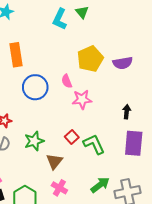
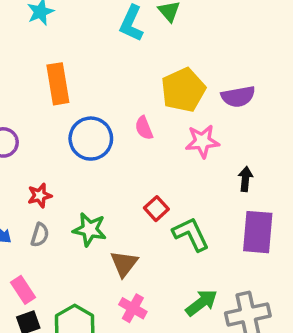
pink star: (82, 99) -> (202, 141), moved
red square: (72, 137) -> (156, 209), moved
green star: (34, 141) -> (90, 229), turned 30

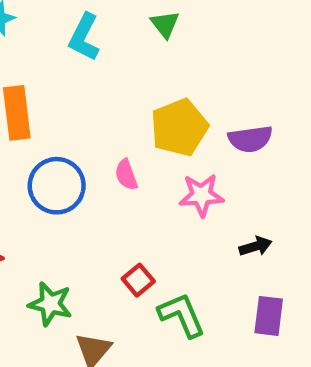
cyan L-shape: (131, 23) -> (84, 37), moved
black arrow: (245, 179) -> (255, 246), turned 65
purple rectangle: (258, 232) -> (269, 316), size x0.7

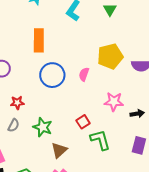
pink semicircle: (126, 175) -> (84, 74), turned 32
pink star: (201, 195) -> (114, 102), moved

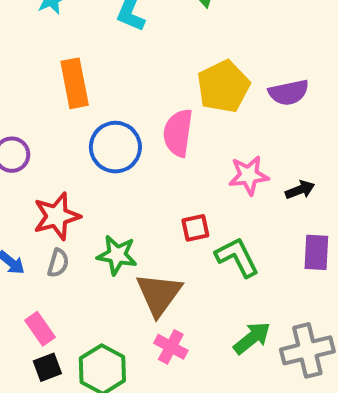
pink semicircle: (84, 74) -> (178, 133), size x1.6
red star: (17, 103) -> (57, 216), size x1.6
red square: (83, 122) -> (195, 228), turned 32
brown triangle: (59, 150) -> (159, 294), size x1.4

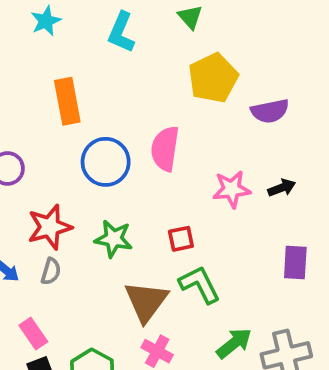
yellow pentagon: (223, 87) -> (213, 78), moved
black arrow: (300, 190) -> (282, 188), moved
green star: (117, 255) -> (114, 239), moved
green L-shape: (237, 257) -> (200, 284), moved

